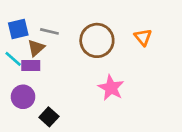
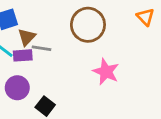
gray line: (49, 31) -> (42, 48), moved
orange triangle: (143, 37) -> (145, 17), moved

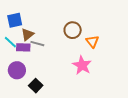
orange triangle: (145, 17) -> (92, 41), moved
brown circle: (88, 25) -> (73, 30), size x0.7

